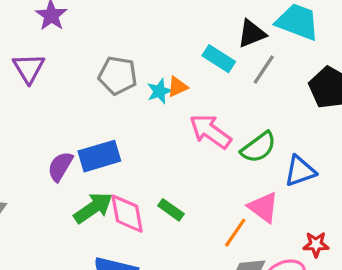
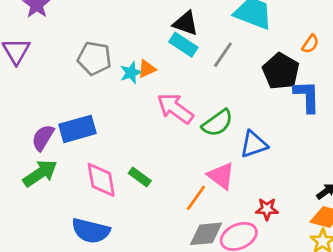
black triangle: (252, 34) -> (186, 23), moved, turned 40
green arrow: (93, 208) -> (40, 173), moved

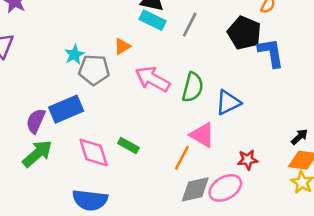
gray pentagon: (94, 58) -> (94, 70), moved
cyan star: (131, 73) -> (74, 55), moved
green semicircle: (217, 123) -> (193, 87), turned -32

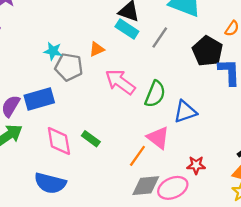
cyan star: (74, 55) -> (53, 51), turned 30

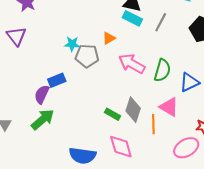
blue rectangle: (39, 99) -> (57, 80), moved, size x0.7
pink diamond: (59, 141) -> (121, 147), moved
orange line: (137, 156) -> (153, 124), turned -30
gray diamond: (146, 186) -> (133, 110), moved, turned -60

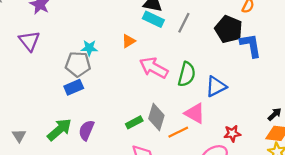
gray pentagon: (87, 56) -> (78, 64), moved
purple semicircle: (42, 94) -> (86, 130), moved
green rectangle: (112, 114) -> (134, 122), turned -56
orange line: (153, 124) -> (178, 132), turned 66

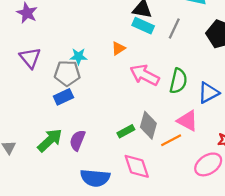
purple triangle: (29, 41) -> (30, 58), moved

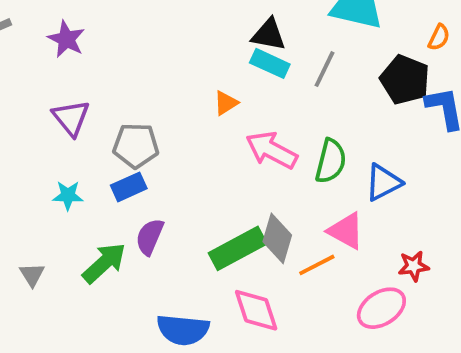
cyan star: (78, 56) -> (68, 195), moved
green rectangle: (126, 131) -> (238, 248), size x1.8
purple semicircle: (77, 140) -> (150, 237), moved

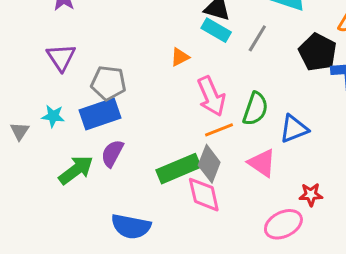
pink arrow: (272, 150) -> (211, 96), turned -147
blue rectangle: (129, 187) -> (100, 114), size x1.5
orange line: (317, 265) -> (219, 130), moved
gray triangle: (32, 275) -> (20, 131), moved
pink diamond: (256, 310) -> (204, 195), moved

